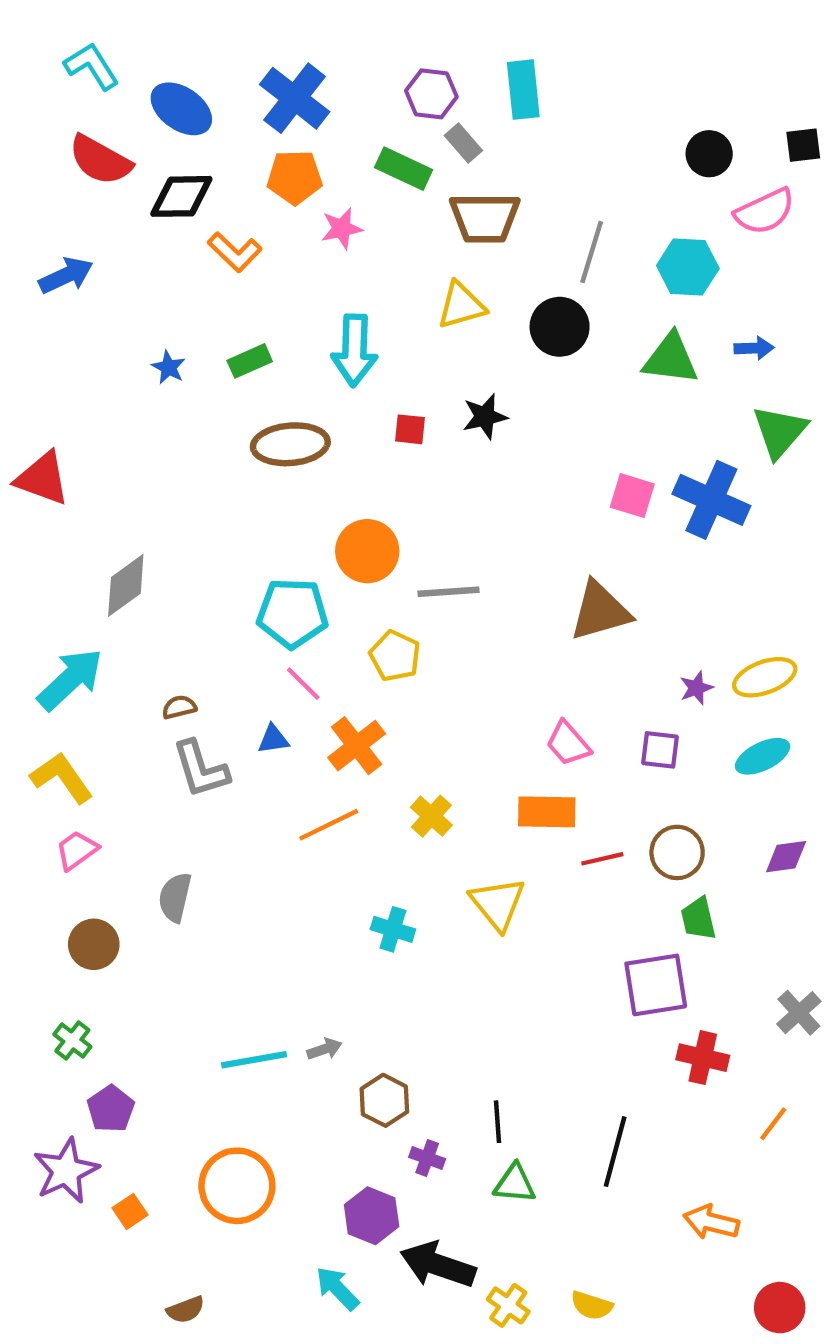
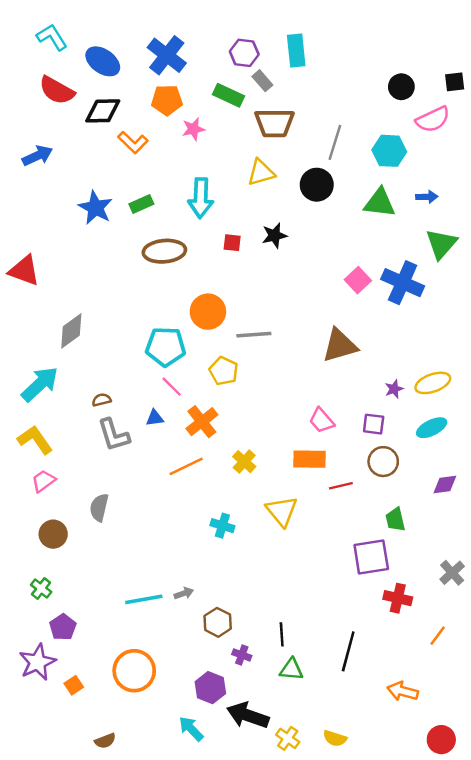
blue star: (169, 367) -> (95, 208), size x1.8
pink square: (632, 496) -> (358, 280), turned 30
brown circle: (677, 852) -> (383, 462), moved

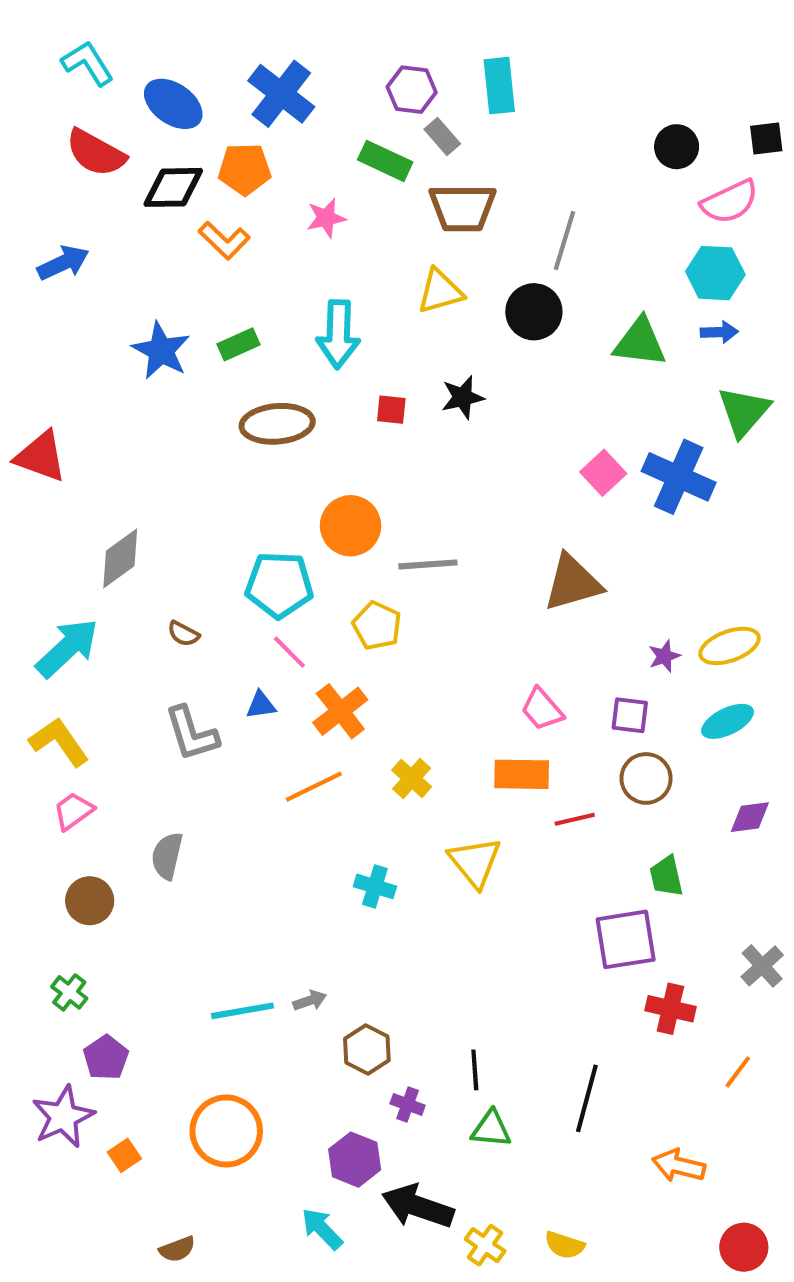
orange pentagon: (167, 100) -> (245, 169), moved
cyan hexagon: (389, 151) -> (715, 273), moved
brown semicircle: (102, 400) -> (183, 634), moved, turned -138

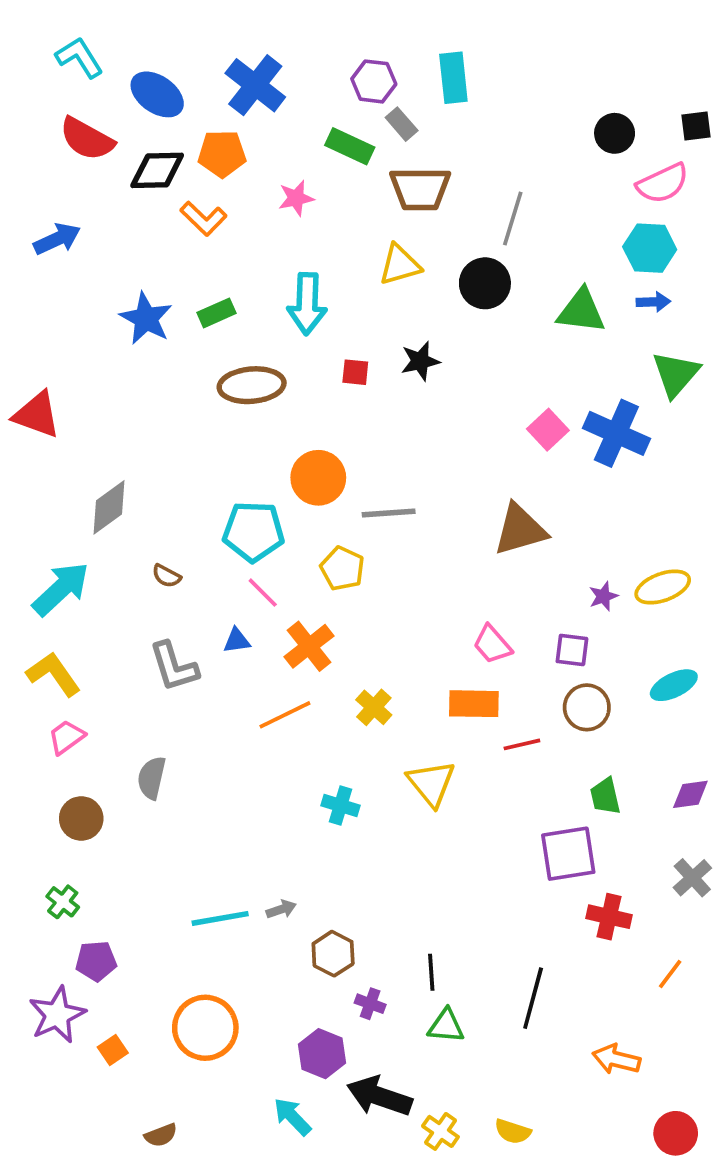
cyan ellipse: (728, 721) -> (674, 685), moved
purple diamond: (750, 817) -> (690, 794), moved
purple pentagon: (106, 1058) -> (96, 961), turned 30

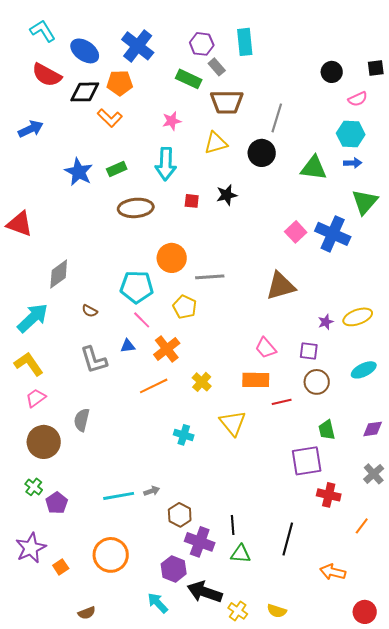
pink semicircle: (663, 183) -> (358, 99), size x0.7
pink star: (296, 198) -> (172, 121), moved
brown circle: (81, 818) -> (44, 442), size x1.4
purple pentagon: (96, 961) -> (57, 503), moved, turned -30
purple cross: (370, 1004) -> (200, 542), size x1.8

